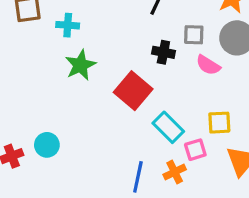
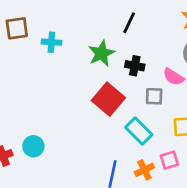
gray square: (194, 35) -> (154, 96), moved
green star: (80, 65) -> (101, 53), moved
pink square: (195, 150) -> (169, 160), moved

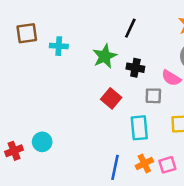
red square: (108, 99) -> (111, 98), size x0.7
cyan rectangle: (139, 131) -> (139, 128), turned 40
pink square: (169, 160) -> (167, 165), moved

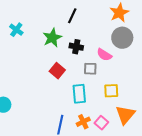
cyan cross: (59, 46) -> (16, 30), turned 32
pink square: (167, 165) -> (101, 123), turned -32

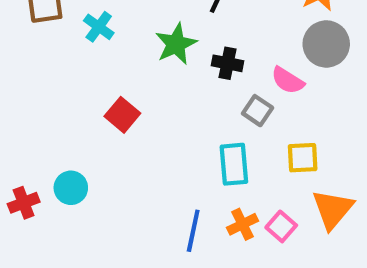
gray square: (90, 69) -> (258, 111), turned 32
red square: (57, 71) -> (122, 115), moved

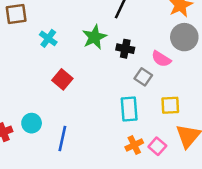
cyan cross: (99, 27) -> (48, 38), moved
blue line: (193, 231) -> (62, 139), moved

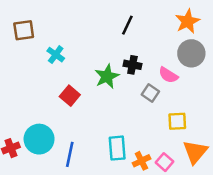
green star: (94, 37) -> (107, 76), moved
cyan rectangle: (129, 109) -> (117, 148), moved
cyan circle: (32, 123) -> (39, 139), size x1.5

